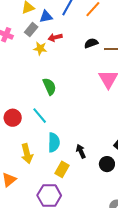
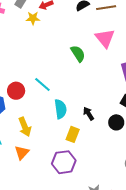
green semicircle: (49, 86) -> (78, 54), moved
yellow arrow: (27, 154) -> (25, 127), moved

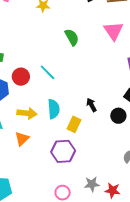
green semicircle: (78, 54) -> (72, 37), moved
cyan semicircle: (60, 109) -> (54, 109), moved
yellow arrow: (25, 127) -> (27, 113), turned -66

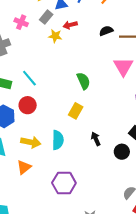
green semicircle: (72, 37) -> (83, 81), moved
cyan line: (48, 72) -> (29, 78), moved
yellow rectangle: (74, 124) -> (76, 111), moved

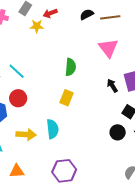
green semicircle: (83, 81) -> (70, 67), turned 36
black arrow: (96, 139) -> (112, 86), moved
orange triangle: (24, 167) -> (17, 171), moved, turned 42

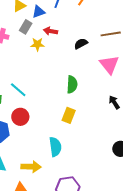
red arrow: (50, 13) -> (51, 31), turned 32
black semicircle: (87, 14) -> (81, 44), moved
yellow arrow: (26, 135) -> (31, 167), moved

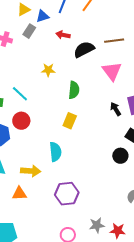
red arrow: (51, 31) -> (63, 35), moved
yellow star: (37, 44) -> (48, 70), moved
black semicircle: (81, 44) -> (84, 49), size x1.5

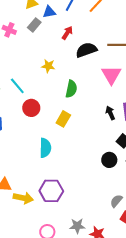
red arrow: (63, 35) -> (67, 33), turned 104
red circle: (21, 121) -> (31, 108), moved
yellow arrow: (31, 171) -> (23, 198), moved

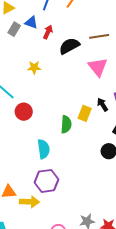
blue triangle: (49, 12) -> (31, 22), moved, turned 40
green semicircle: (71, 89) -> (66, 124), moved
yellow rectangle: (63, 119) -> (85, 113), moved
purple hexagon: (51, 191) -> (46, 181), moved

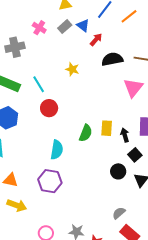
black arrow: (103, 105) -> (125, 135), moved
yellow rectangle: (85, 113) -> (107, 128), turned -35
yellow arrow: (29, 202) -> (17, 205), moved

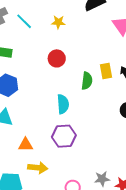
cyan line: (39, 84) -> (24, 21), moved
red circle: (49, 108) -> (57, 58), moved

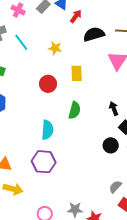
yellow rectangle: (106, 71) -> (77, 73), moved

